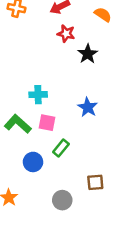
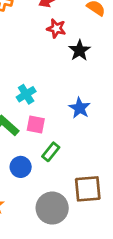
cyan cross: (38, 95) -> (26, 94), turned -30
brown square: (95, 182) -> (88, 189), size x1.5
gray circle: (62, 200) -> (52, 208), size x1.5

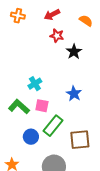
green rectangle: (51, 152) -> (53, 126), size x1.5
brown square: (88, 189) -> (80, 140), moved

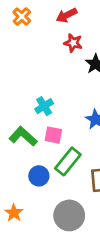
orange cross: (18, 16) -> (22, 17), turned 32

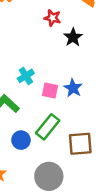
pink square: (53, 135) -> (50, 90), moved

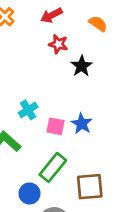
blue circle: (21, 140) -> (30, 193), moved

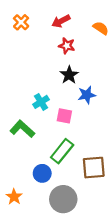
black star: (82, 66) -> (69, 75), moved
blue star: (82, 124) -> (87, 95), moved, turned 30

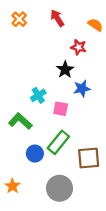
red arrow: (61, 21) -> (57, 18), turned 84
red star: (67, 46) -> (79, 47), moved
blue circle: (42, 173) -> (35, 154), moved

